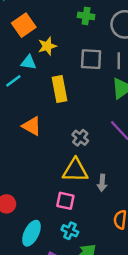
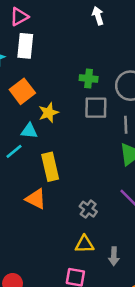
gray square: (91, 59) -> (96, 108), moved
yellow rectangle: (59, 89) -> (50, 167), moved
yellow triangle: (75, 170) -> (84, 244), size x0.7

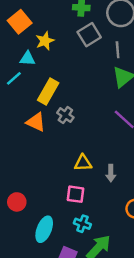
gray square: (96, 108) -> (89, 35), turned -30
yellow rectangle: (50, 167) -> (48, 91), turned 45
gray cross: (88, 209) -> (65, 115), moved

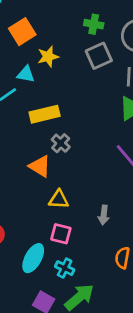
yellow rectangle: (48, 91) -> (45, 114), turned 40
orange triangle: (36, 122) -> (40, 166), moved
yellow triangle: (83, 163) -> (59, 199), moved
cyan ellipse: (44, 229) -> (33, 258), moved

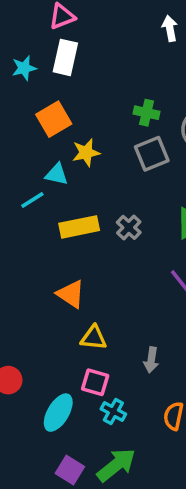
gray cross: (61, 143) -> (129, 227), moved
cyan cross: (65, 268) -> (113, 412), moved

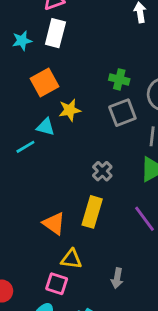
yellow rectangle: (79, 227) -> (92, 212), moved, turned -64
pink square: (95, 382) -> (57, 284), moved

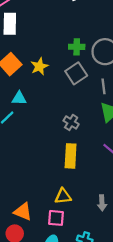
green cross: (119, 79) -> (77, 47), moved
yellow star: (70, 110) -> (39, 66), moved
orange triangle: (54, 223) -> (23, 212), moved

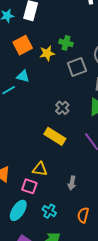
green cross: (77, 47) -> (66, 43), moved
yellow rectangle: (71, 156) -> (55, 136), turned -75

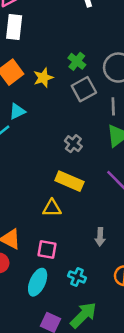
green cross: (66, 43) -> (77, 61), moved, turned 32
cyan triangle: (23, 76) -> (17, 111), turned -32
yellow triangle: (40, 169) -> (52, 208), moved

